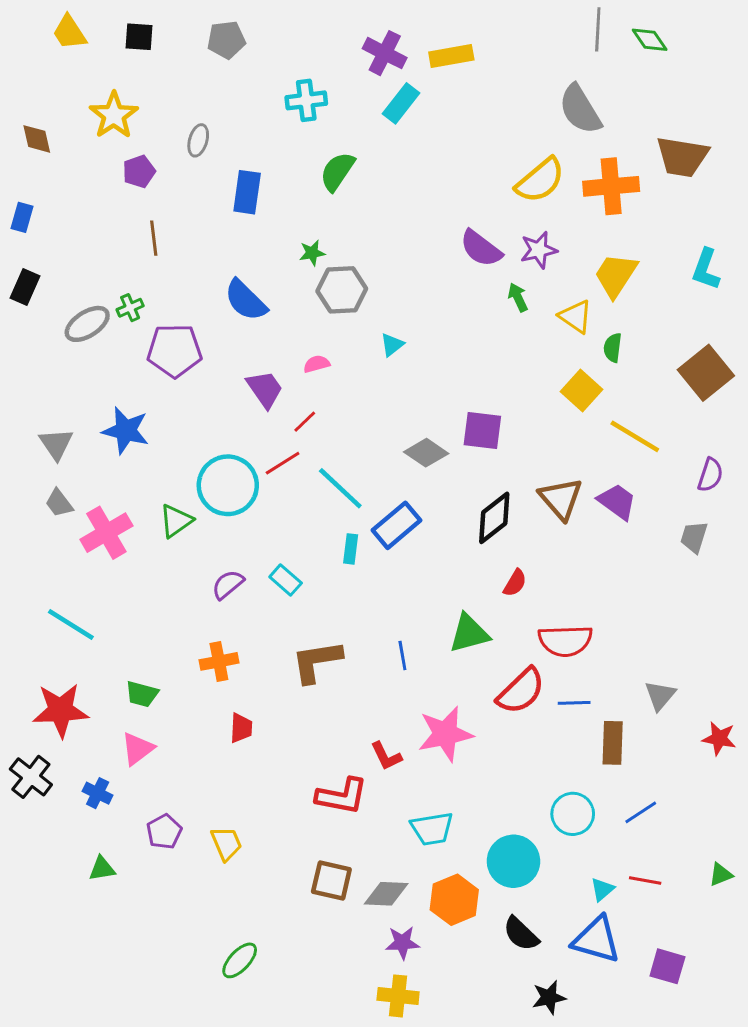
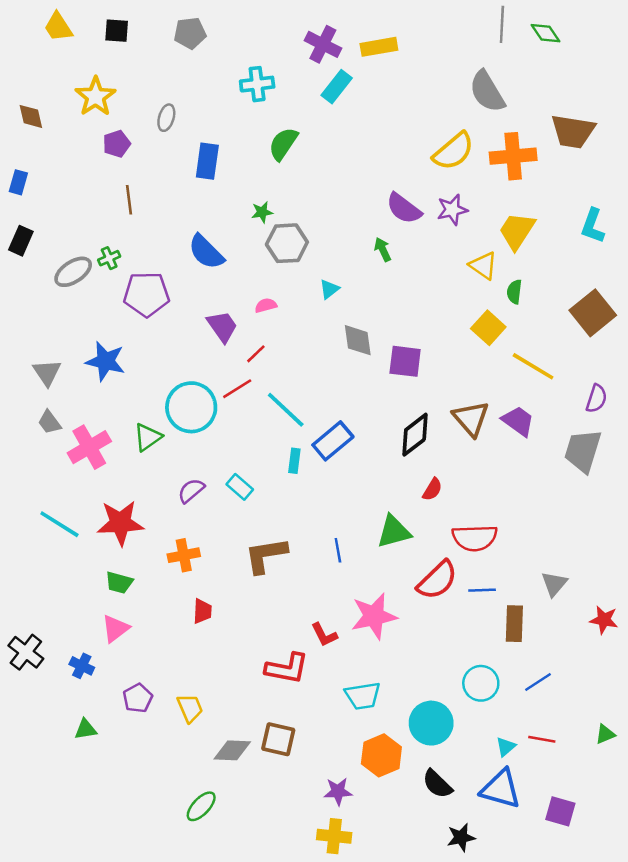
green arrow: (518, 297) -> (383, 249), moved
gray diamond: (426, 453) -> (358, 340), moved, turned 48
gray trapezoid: (694, 537) -> (583, 451), size x1.6
red star: (61, 710) -> (120, 523), moved
gray diamond: (386, 894) -> (232, 750), moved

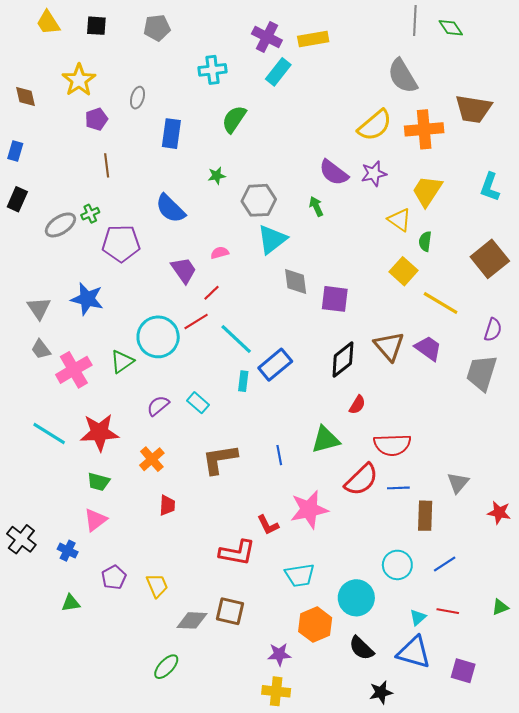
gray hexagon: (287, 243) -> (259, 200), moved
cyan triangle: (329, 289) -> (272, 239), size x1.8
orange cross: (184, 555) -> (152, 459), turned -30

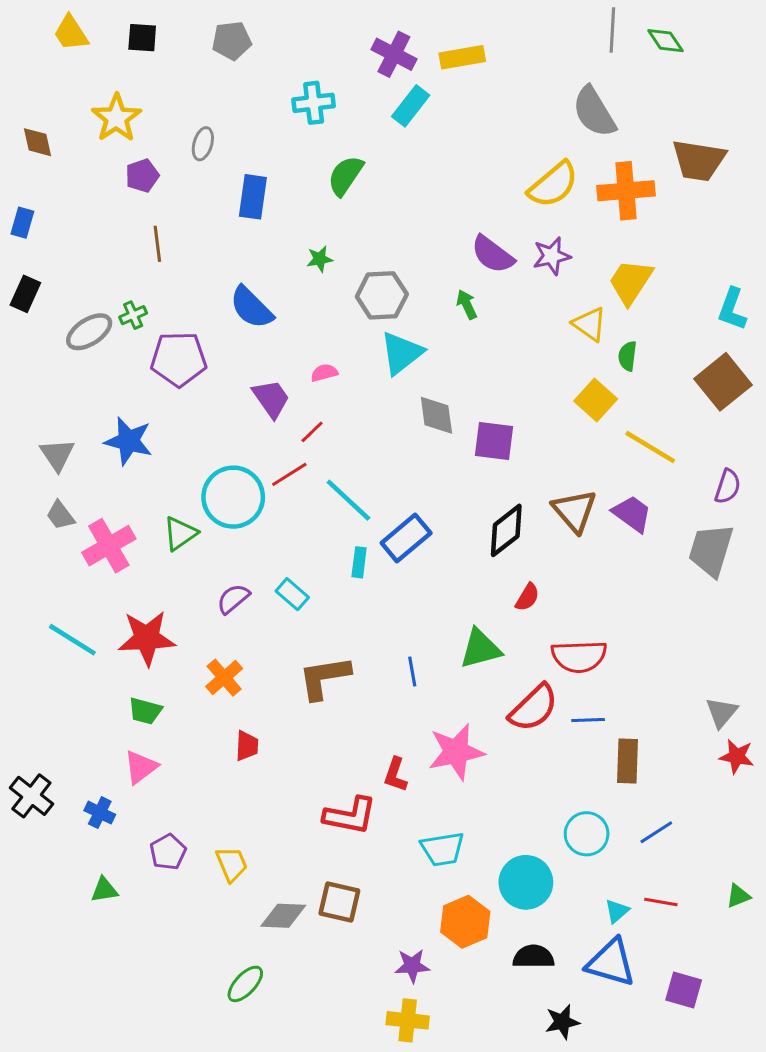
cyan L-shape: (490, 187) -> (732, 309), moved
gray triangle: (458, 483) -> (722, 712), moved
red L-shape: (268, 525) -> (395, 775), turned 45
black semicircle: (361, 648) -> (533, 957), turned 136

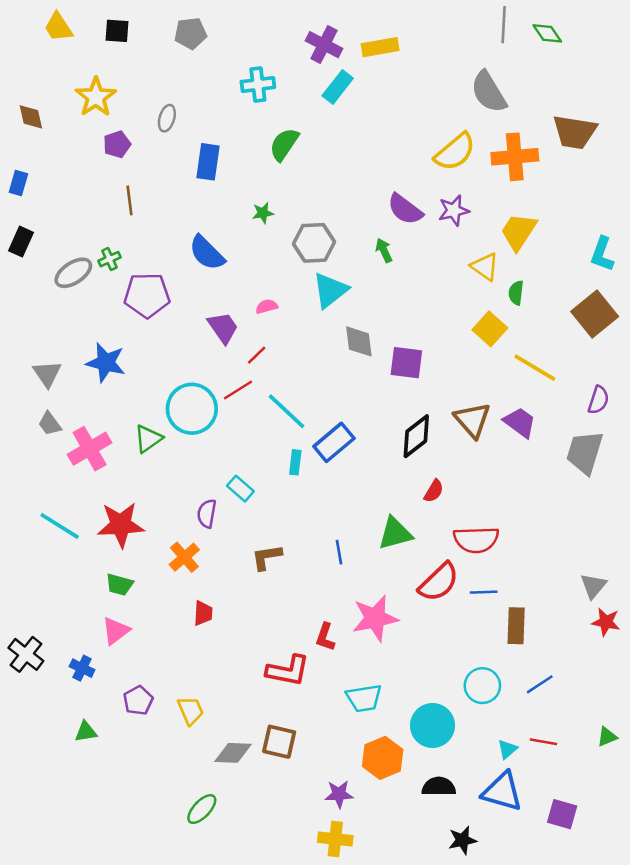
purple semicircle: (233, 599) -> (207, 513), moved, turned -40
brown L-shape: (324, 678) -> (267, 557), size x0.7

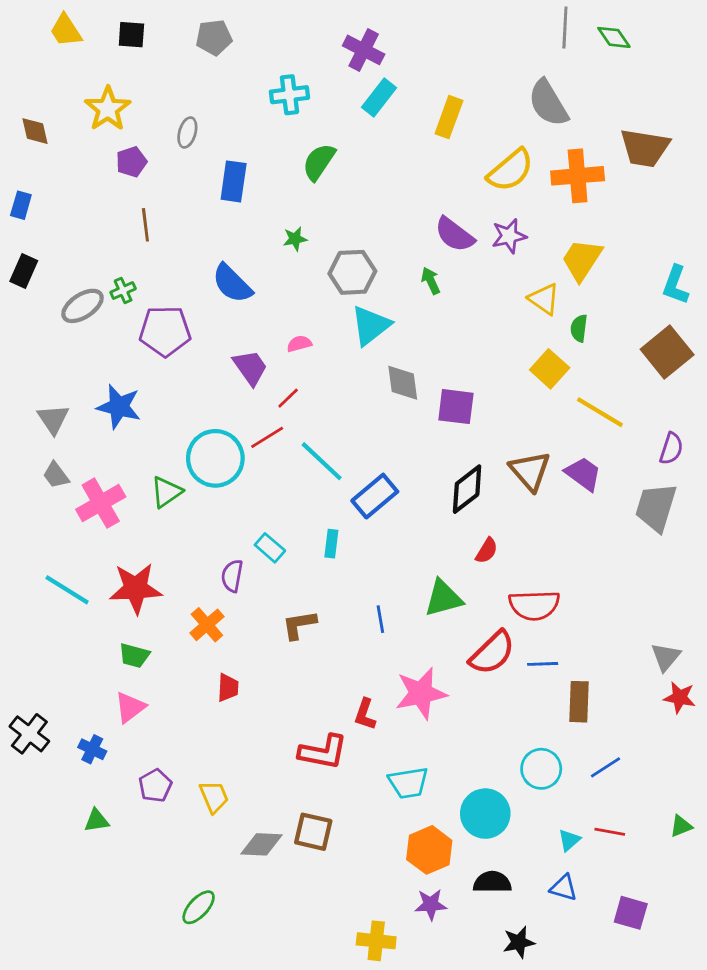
yellow rectangle: (380, 47) -> (449, 117), moved, turned -60
cyan rectangle: (295, 462) -> (331, 544), moved
blue triangle: (502, 792) -> (564, 888), size x0.6
purple star: (339, 794) -> (431, 904), moved
green ellipse: (202, 809) -> (199, 907), moved

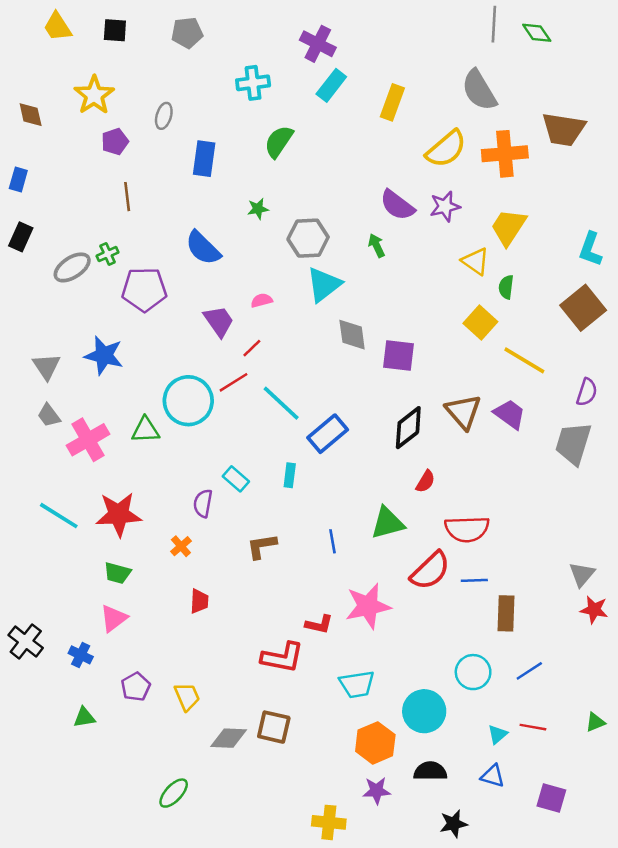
green triangle: (166, 492) -> (145, 430), turned 32
orange cross: (207, 625) -> (181, 546), size x0.7
red L-shape: (365, 714) -> (319, 624), turned -96

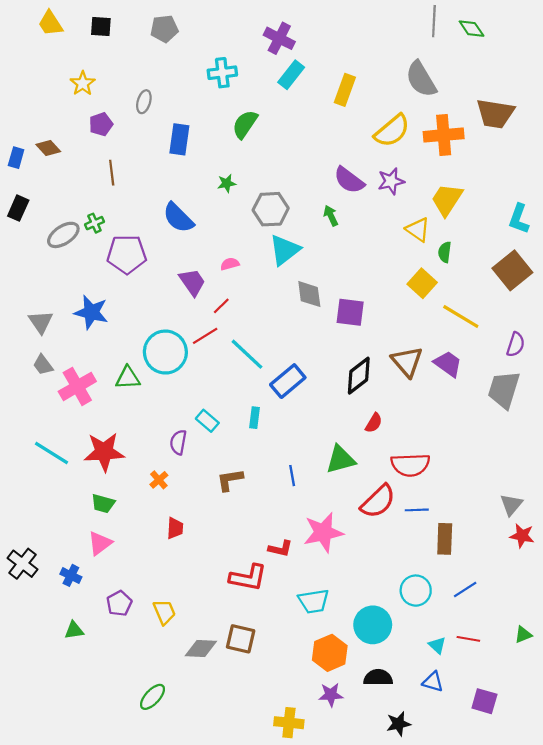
yellow star: (94, 95) -> (83, 83), size x0.7
brown diamond: (31, 115) -> (48, 148), moved, turned -30
cyan triangle: (498, 734) -> (437, 645), turned -36

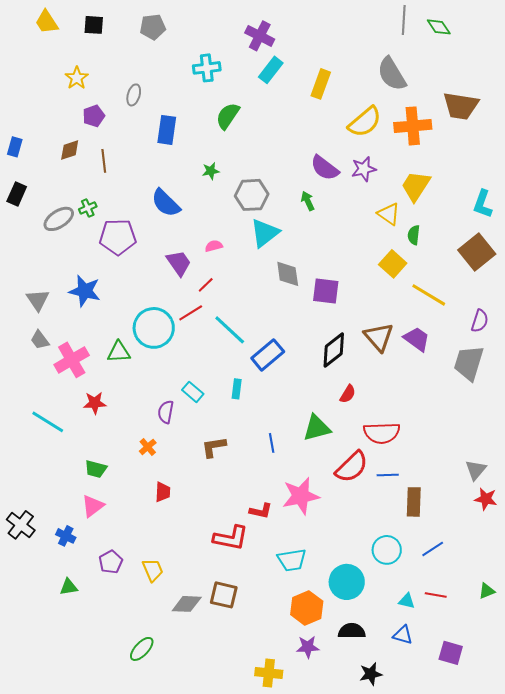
brown diamond: (48, 148) -> (70, 150), moved, turned -65
red star: (104, 452) -> (95, 403), moved, size x0.6
cyan triangle: (437, 645) -> (407, 601), turned -30

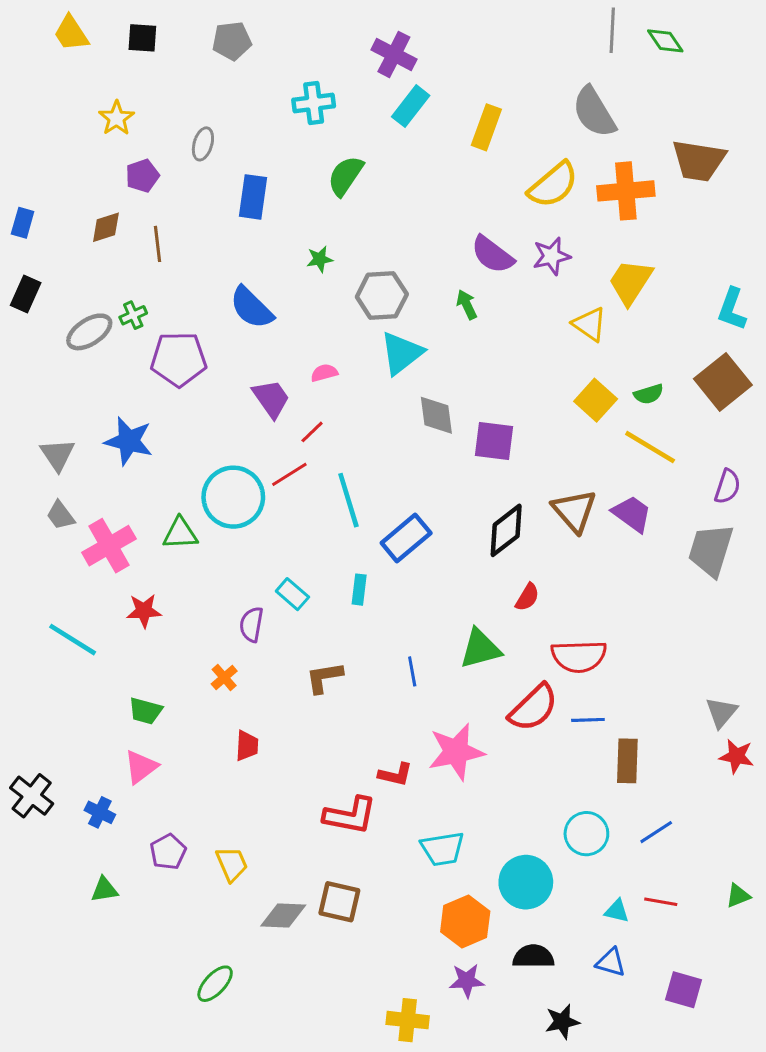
green semicircle: (414, 235) -> (649, 394), moved, turned -114
cyan line: (230, 330) -> (348, 500), turned 30

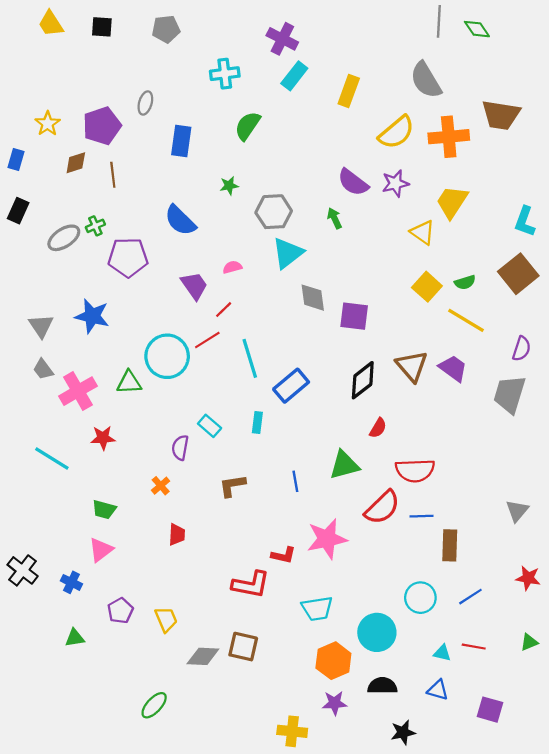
yellow star: (117, 118) -> (48, 124), moved
purple pentagon: (142, 176) -> (102, 126), size x1.6
red star: (737, 756) -> (528, 578), moved

